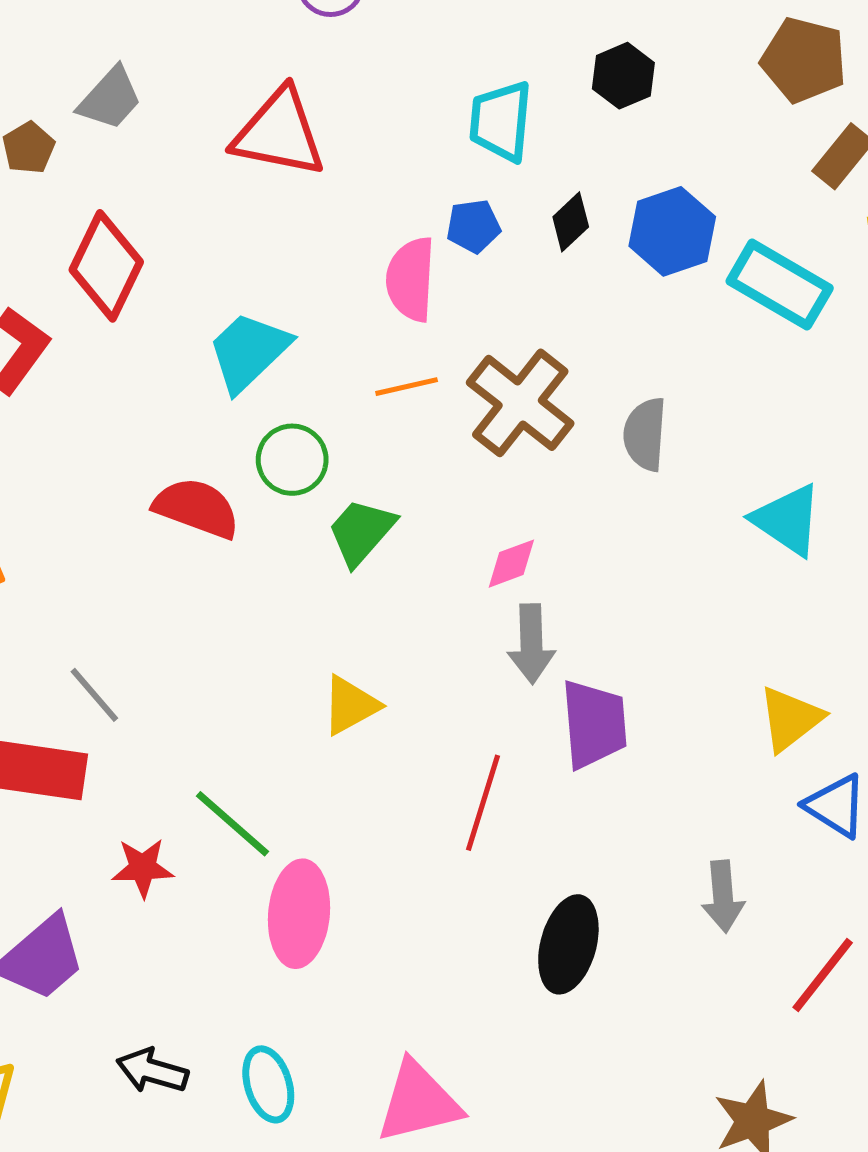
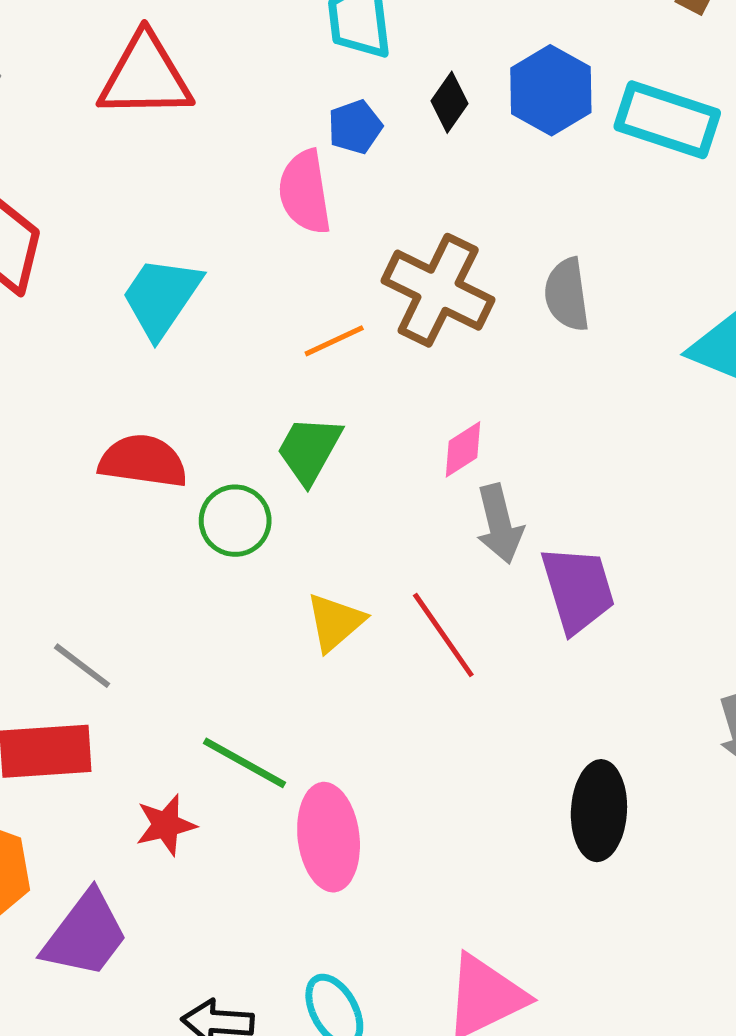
orange line: (407, 387) -> (334, 341), moved
green circle: (292, 460) -> (235, 521), moved
red line: (483, 803) -> (443, 635), moved, turned -40

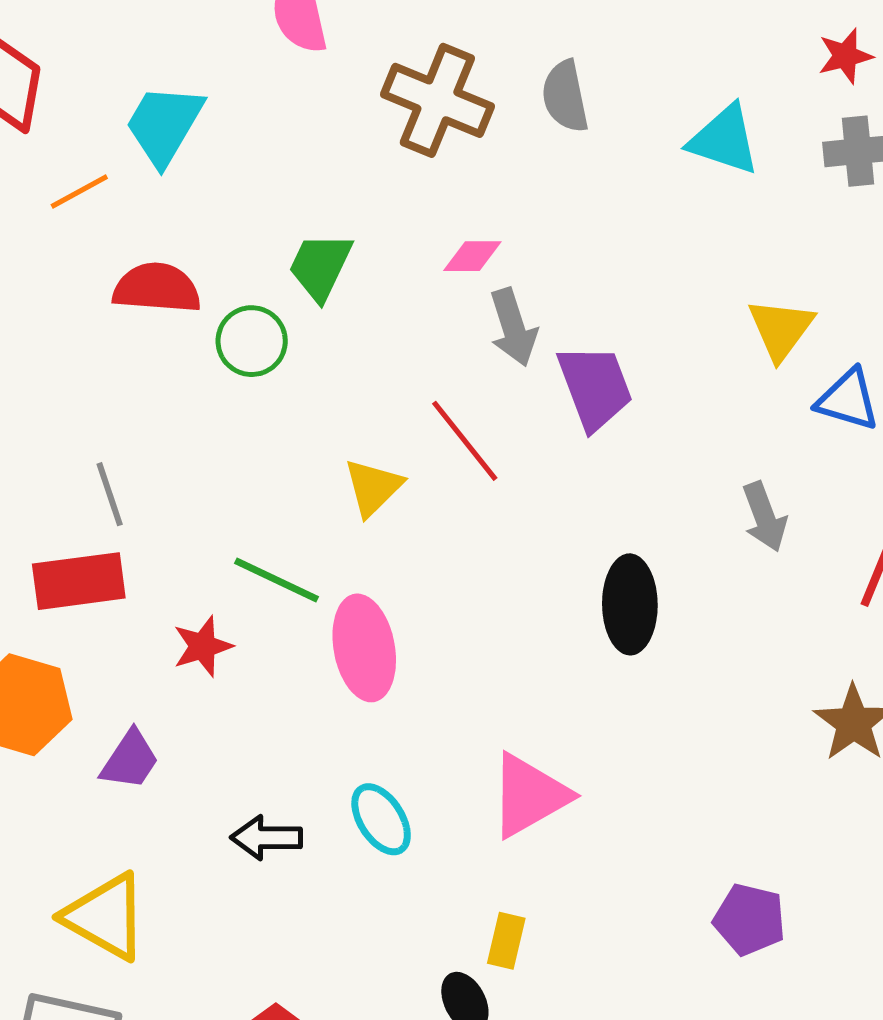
orange line: (334, 341) -> (79, 192), moved
pink diamond: (463, 449) -> (472, 256), turned 36
yellow triangle: (335, 622) -> (373, 487), moved
gray line: (82, 666) -> (110, 494), turned 38
purple trapezoid: (85, 935) -> (130, 760), size x0.7

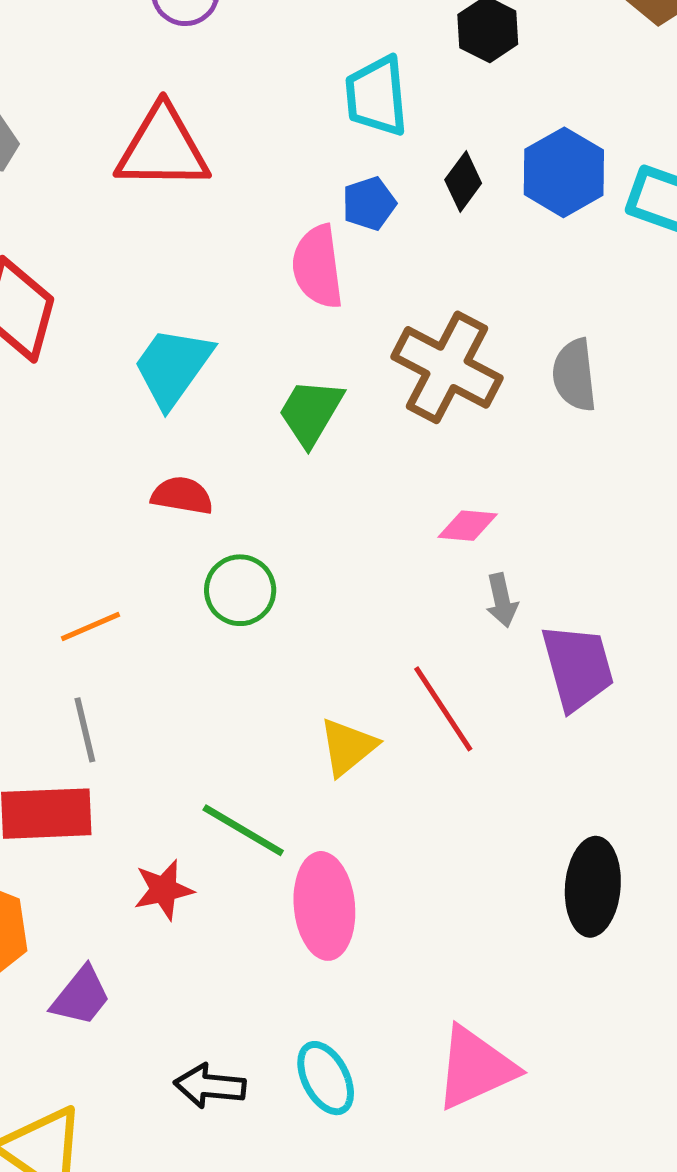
orange line: (79, 192) -> (90, 627), moved
green trapezoid: (320, 266) -> (311, 412), moved
red semicircle: (157, 288) -> (182, 496), moved, size x0.7
gray arrow: (513, 327) -> (502, 600), size x0.7

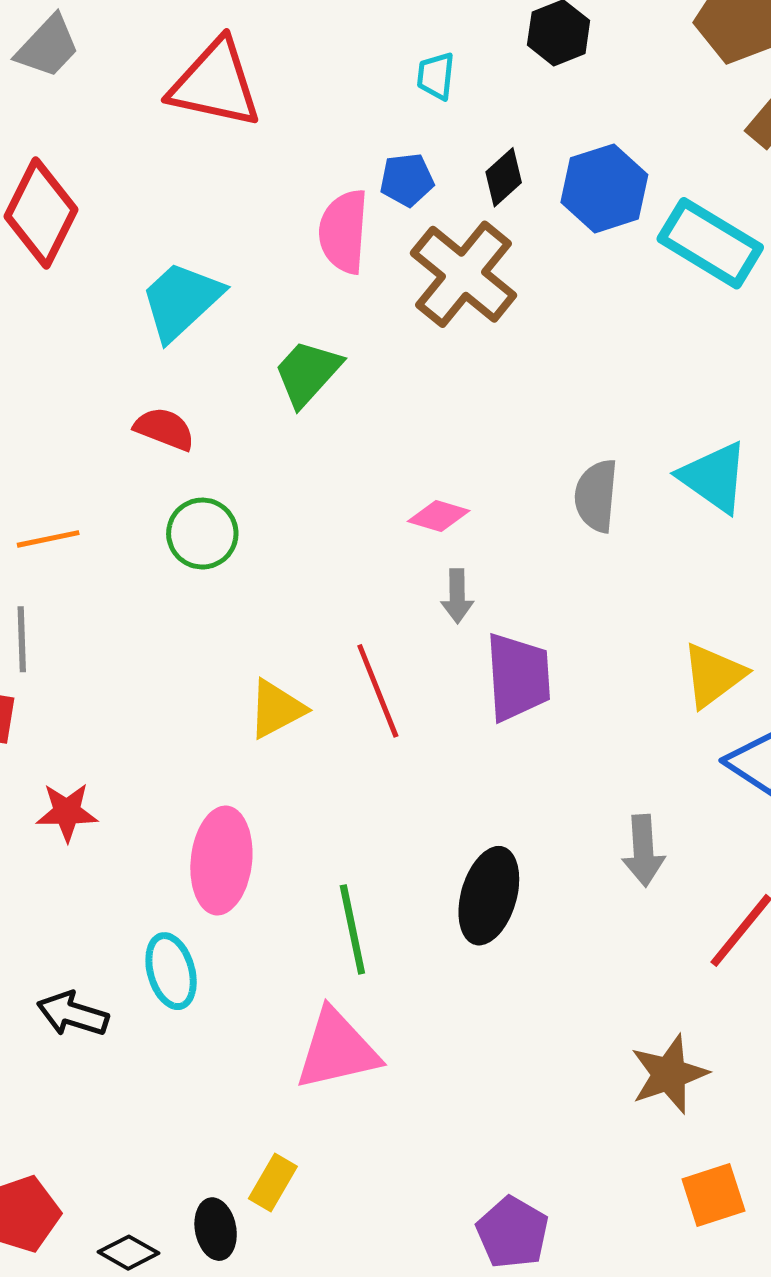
cyan trapezoid: (377, 96) -> (436, 76), size x0.6
brown cross: (447, 367) -> (464, 274), moved
gray semicircle: (574, 375) -> (596, 496), moved
green line: (243, 830) -> (352, 929), moved, turned 36
cyan ellipse: (326, 1078) -> (171, 971), moved

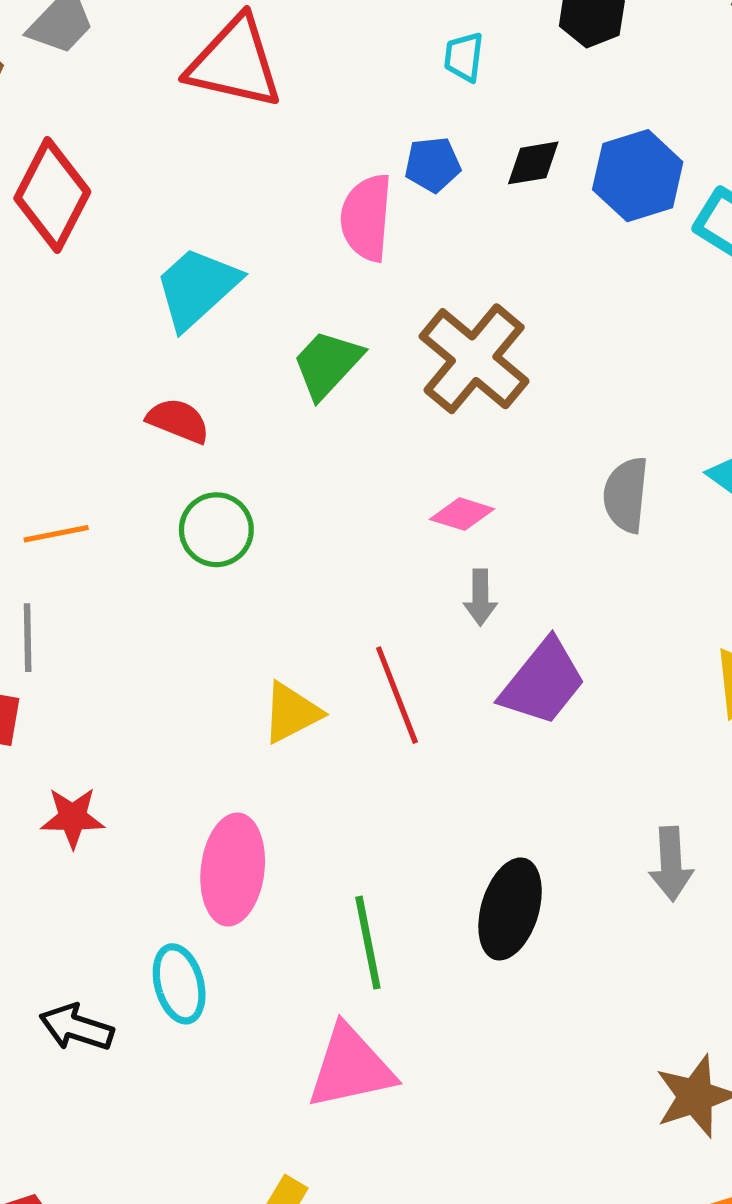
black diamond: (504, 177) -> (533, 163), turned 32
brown cross: (464, 274) -> (474, 359), moved
purple trapezoid: (518, 677) -> (543, 682), turned 42

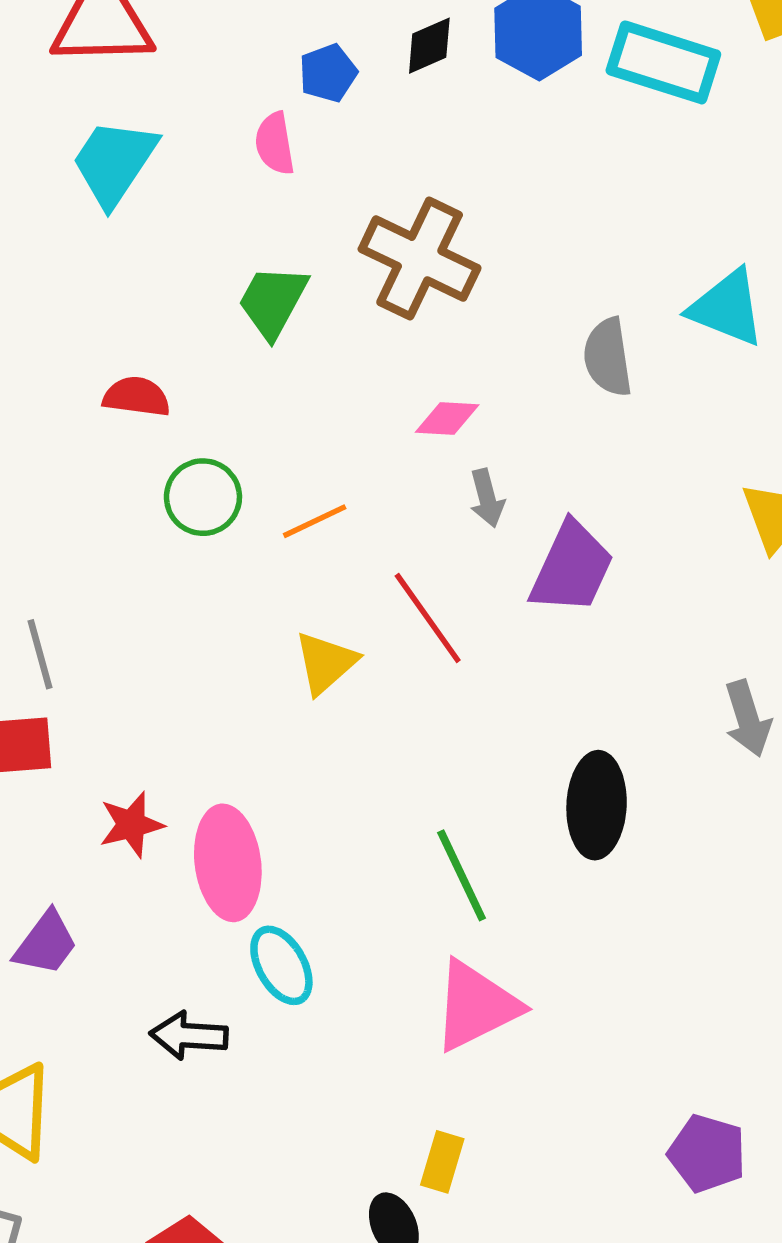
pink semicircle: (366, 218) -> (275, 143), size x0.7
cyan trapezoid: (197, 288) -> (114, 162), moved
orange line: (56, 534) -> (315, 521), moved
pink ellipse: (233, 870) -> (228, 863), moved

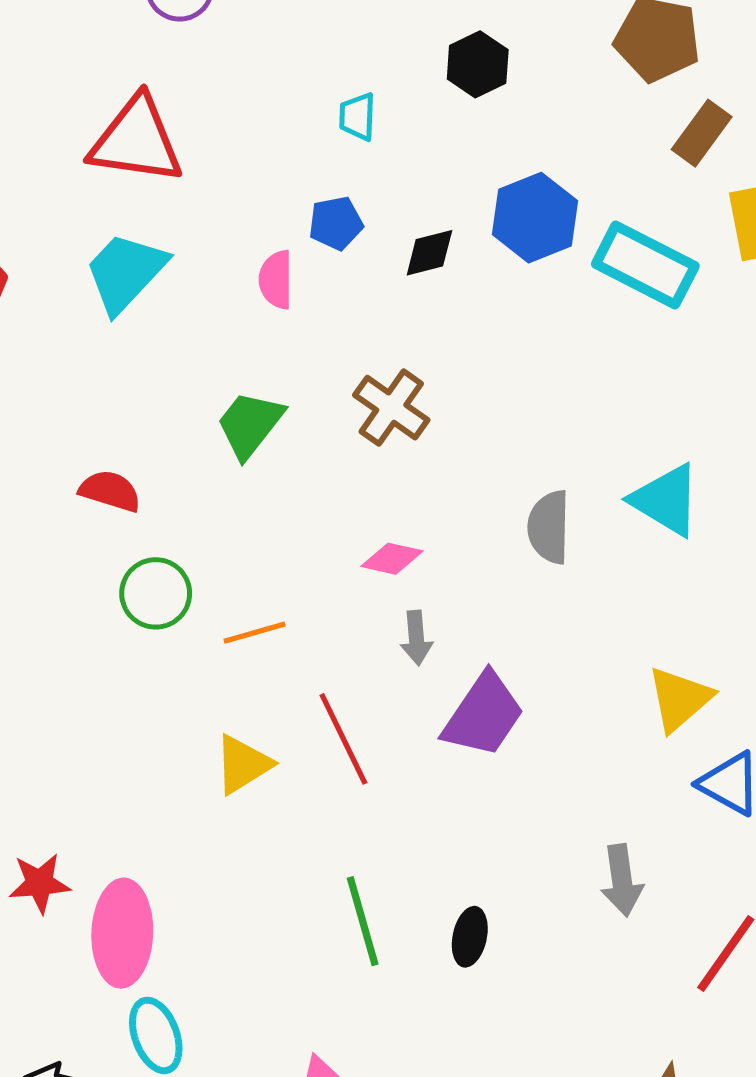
black diamond: (429, 46) -> (429, 253), moved
brown cross: (420, 259) -> (391, 408), size x0.7
black ellipse: (597, 805) -> (470, 937), size x0.6
green line: (462, 875) -> (363, 921), moved

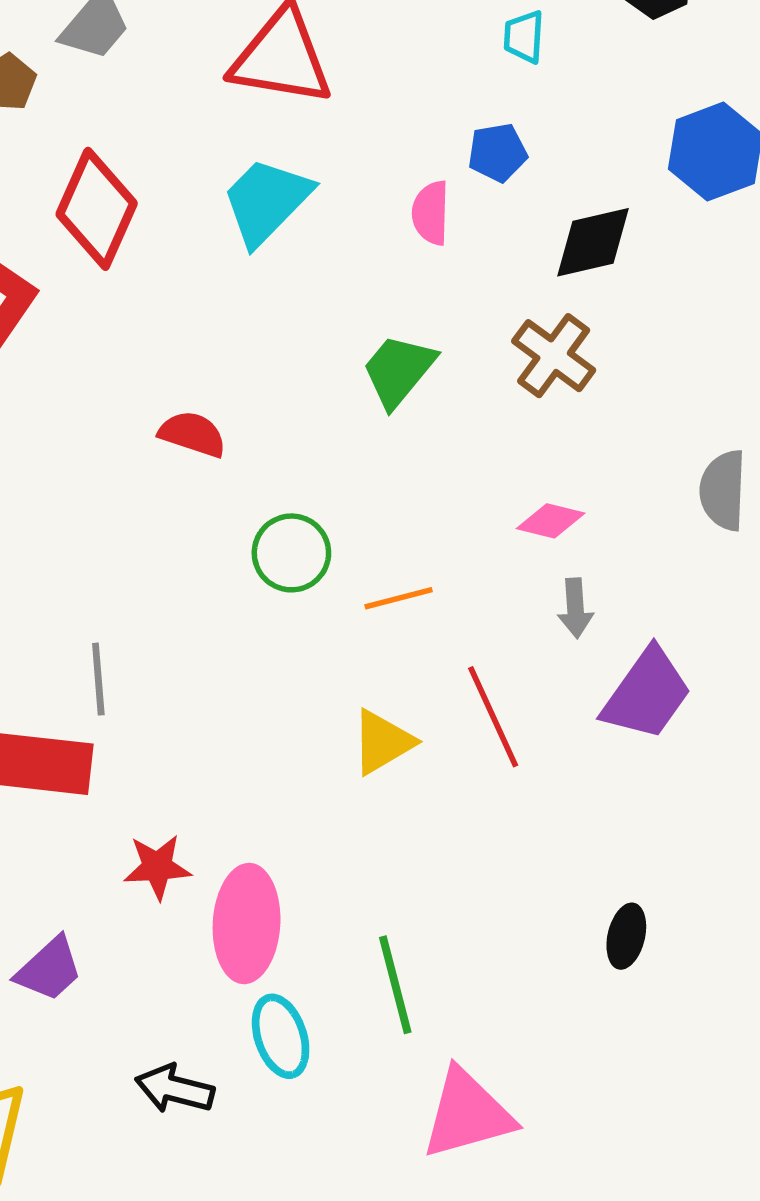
black diamond: (429, 253) -> (593, 242), moved, size x1.4
red semicircle: (110, 491) -> (193, 434), moved
green line: (363, 921) -> (395, 985), moved

